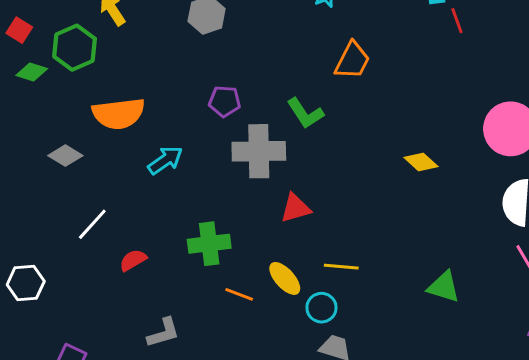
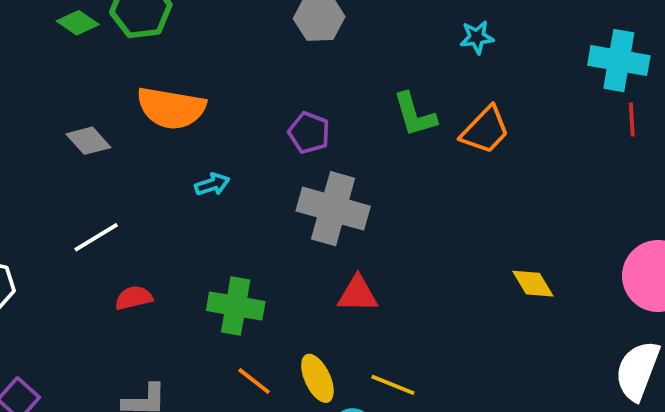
green L-shape: (305, 113) -> (415, 115), moved
cyan arrow: (165, 160) -> (212, 184), size x0.7

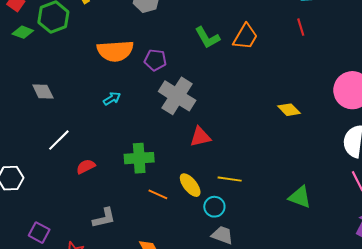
orange semicircle: (171, 108) -> (115, 51), moved
red line: (632, 120) -> (301, 27), moved
gray diamond: (88, 141) -> (43, 91), turned 30
gray cross: (333, 209) -> (177, 96), turned 30

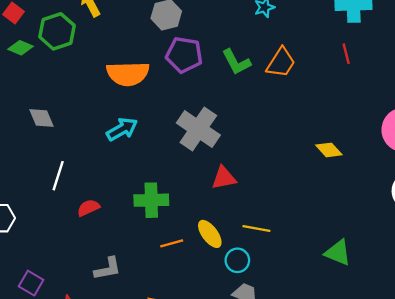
purple pentagon: (155, 60) -> (184, 55), moved, size x1.4
cyan arrow: (112, 99) -> (122, 129), size x1.5
white line: (59, 140) -> (58, 176), turned -30
orange line: (158, 194) -> (172, 243), turned -42

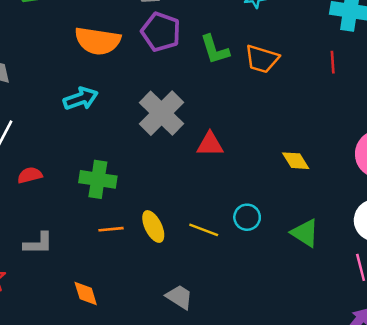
orange trapezoid: (281, 63) -> (262, 59), turned 64
red triangle: (224, 178) -> (210, 144), moved
green triangle: (338, 253) -> (305, 233), moved
cyan circle: (237, 260) -> (247, 217), moved

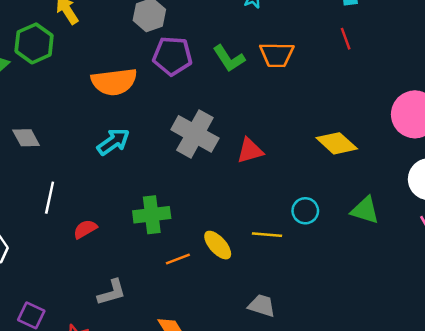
yellow diamond: (296, 161) -> (337, 143), size x1.4

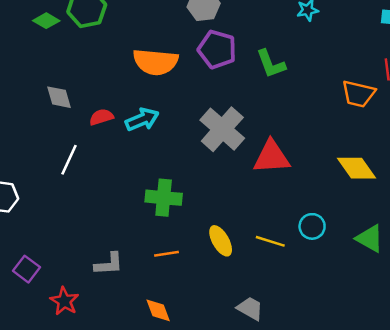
orange trapezoid: (277, 55) -> (358, 94), moved
red triangle: (250, 151) -> (272, 157), size x1.4
red semicircle: (85, 229) -> (101, 117), moved
orange line: (178, 259) -> (166, 254), moved

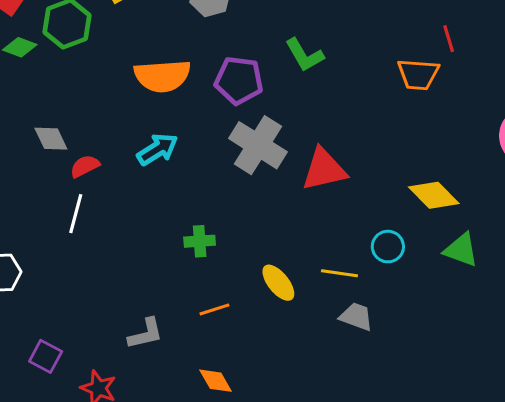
purple pentagon: (217, 49) -> (239, 80), moved
red semicircle: (101, 117) -> (85, 166), moved
yellow diamond: (357, 168) -> (434, 195), moved
green cross: (164, 198) -> (200, 241), size x0.7
gray trapezoid: (250, 308) -> (356, 317), moved

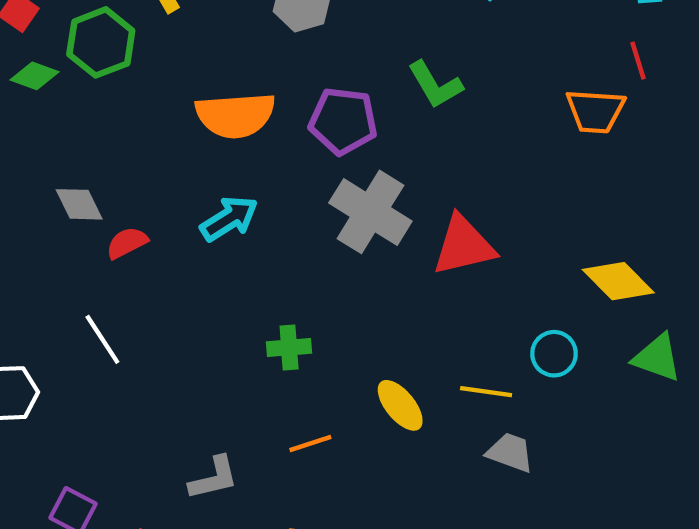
white line: (76, 214) -> (102, 339), moved, turned -48

